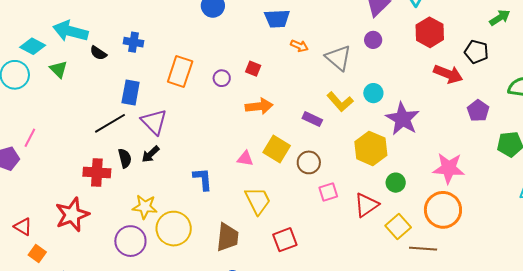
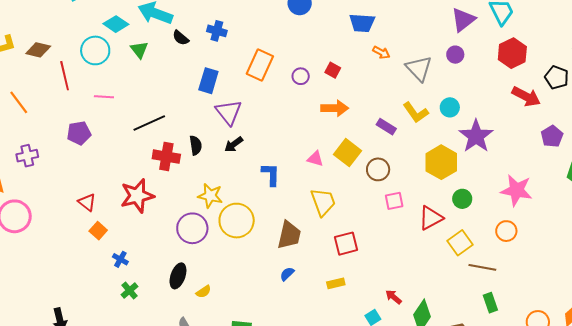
black line: (110, 123) -> (149, 123), moved
pink line: (30, 138) -> (104, 97), moved, turned 60
black arrow: (151, 154) -> (234, 144), moved
orange circle: (443, 210) -> (506, 231), size x0.6

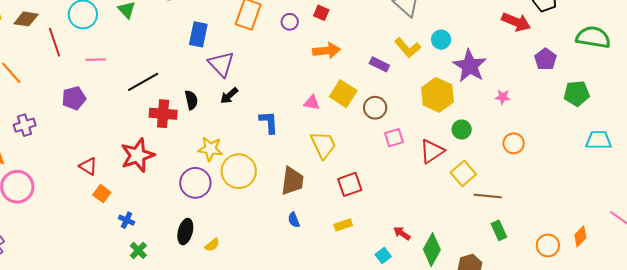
pink star: (516, 190) -> (503, 97), moved, size x0.5
orange circle: (506, 231) -> (514, 143), moved
blue semicircle: (287, 274) -> (294, 220), turned -63

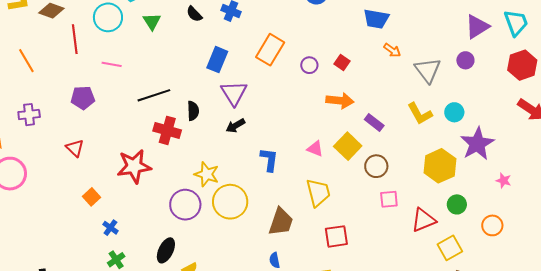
purple rectangle: (379, 64) -> (374, 122), moved
black semicircle: (191, 100) -> (193, 111), moved
orange circle: (514, 143) -> (492, 225), moved
red triangle: (88, 166) -> (75, 148), moved

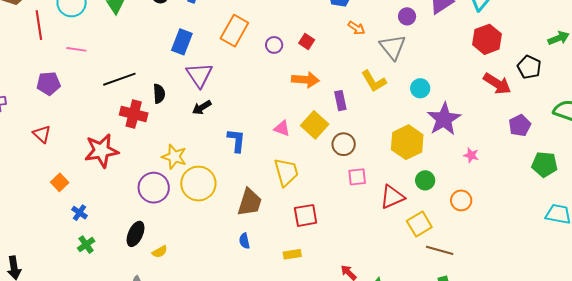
purple circle: (465, 60) -> (407, 16), moved
yellow L-shape: (420, 114) -> (374, 81), moved
purple rectangle: (374, 122) -> (340, 101), turned 42

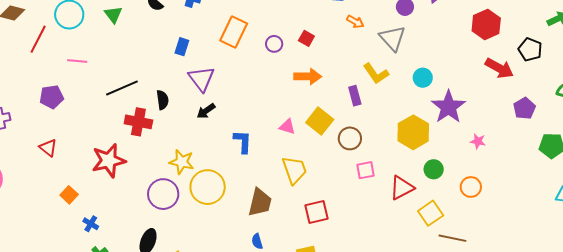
red line: (39, 25) -> (38, 39), turned 40
blue rectangle: (182, 42) -> (182, 47), size x0.7
purple rectangle: (340, 101) -> (355, 96), moved

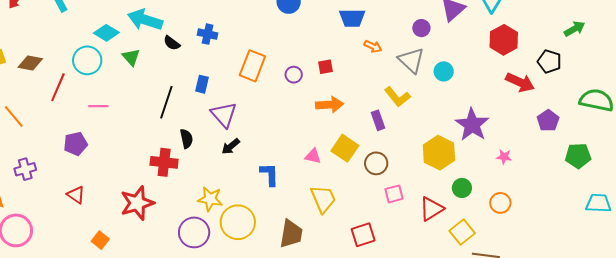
red square: (306, 38) -> (325, 67), turned -35
cyan circle: (423, 78) -> (444, 71), moved
black line: (122, 88) -> (166, 102), moved, turned -44
red square: (317, 212) -> (363, 235), moved

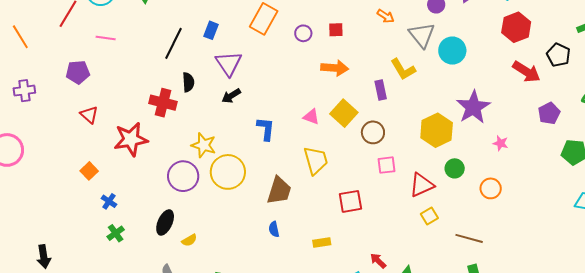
cyan circle: (444, 71) -> (452, 51), size x1.4
red triangle: (76, 195) -> (89, 115), moved
yellow square: (462, 232) -> (429, 216), moved, size x0.7

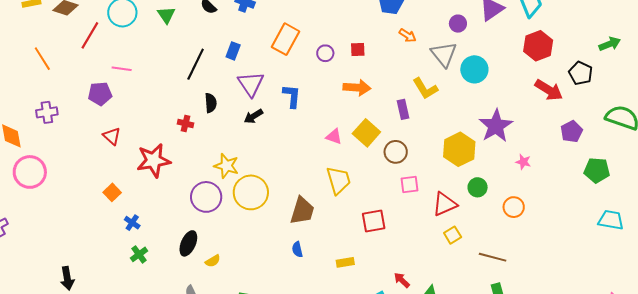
pink line: (106, 38) -> (122, 69), moved
red cross: (163, 103) -> (185, 123), size x0.6
blue L-shape: (266, 129) -> (292, 96), moved

